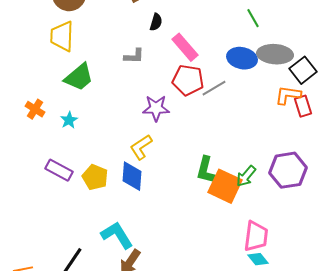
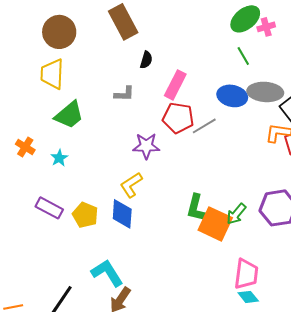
pink rectangle: (185, 47) -> (175, 85), turned 68

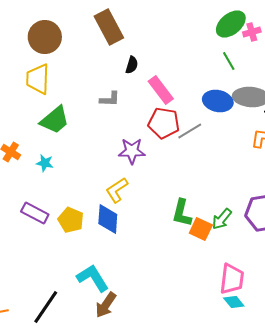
pink rectangle: (175, 85) -> (161, 90), turned -64
cyan star: (59, 158) -> (45, 163), turned -30
orange square: (215, 224) -> (201, 229), size x0.7

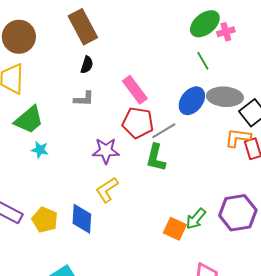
black semicircle: (132, 65) -> (87, 65), moved
blue ellipse: (218, 101) -> (192, 101), turned -64
cyan star: (45, 163) -> (40, 150), moved
yellow L-shape: (117, 190) -> (107, 190), moved
green L-shape: (182, 213) -> (156, 158), moved

